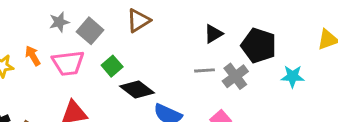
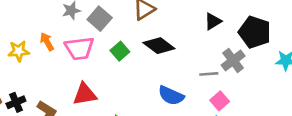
gray line: (205, 70) -> (209, 74), moved
black diamond: (137, 90) -> (159, 46), moved

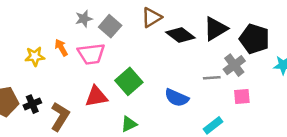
black triangle: (213, 21) -> (215, 29), size x1.5
black diamond: (159, 46) -> (180, 35), moved
green square: (120, 51) -> (129, 81), moved, size x1.5
pink square: (220, 101) -> (242, 96), moved, turned 36

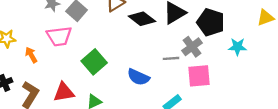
orange arrow: (61, 48) -> (31, 55), moved
red triangle: (96, 96) -> (64, 92), moved
pink square: (242, 96) -> (199, 76), size x1.5

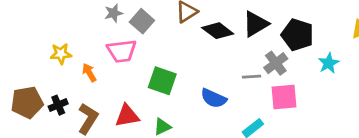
cyan star: (237, 47) -> (329, 63), turned -30
green square: (94, 62) -> (162, 81), turned -30

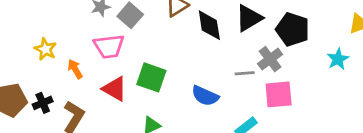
black diamond: (218, 31) -> (209, 25), turned 44
yellow star: (61, 54) -> (45, 49), turned 30
cyan star: (329, 63) -> (338, 59), moved
red triangle: (127, 116) -> (115, 89), moved, turned 40

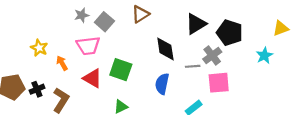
black diamond: (209, 25) -> (165, 49), moved
blue semicircle: (205, 96) -> (162, 84), turned 78

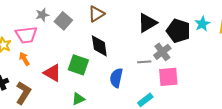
pink trapezoid: (88, 46) -> (26, 35), moved
black diamond: (165, 49) -> (99, 46), moved
cyan star: (264, 55) -> (202, 24), moved

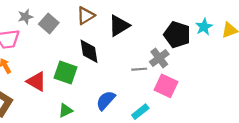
black triangle: (147, 23) -> (119, 26), moved
pink square: (168, 77) -> (166, 86), turned 30
blue semicircle: (116, 78) -> (106, 100), moved, turned 30

